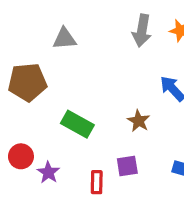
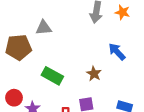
gray triangle: (64, 39) -> (44, 28), moved

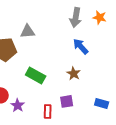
blue arrow: (117, 52) -> (81, 46), moved

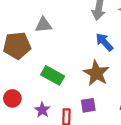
brown star: (74, 73) -> (96, 73), size x1.6
purple star: (18, 105) -> (42, 110), moved

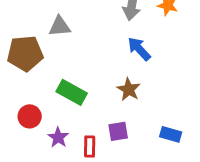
brown star: (96, 73) -> (129, 89), size x0.7
red circle: (12, 98) -> (30, 116), moved

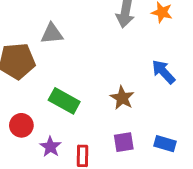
blue arrow: (139, 49) -> (163, 72), moved
purple square: (118, 131) -> (124, 142), moved

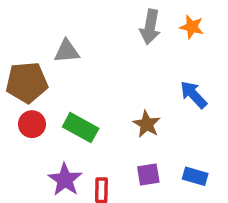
red circle: (21, 125) -> (32, 124), moved
purple star: (50, 147) -> (65, 180), size x1.4

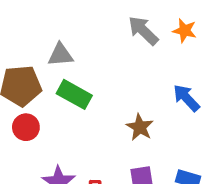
gray arrow: (150, 27) -> (143, 31), turned 124
green rectangle: (81, 128) -> (74, 94), moved

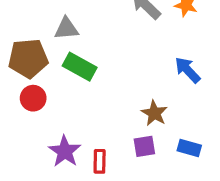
brown star: (140, 127) -> (154, 113), moved

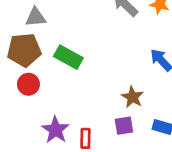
gray triangle: (66, 28) -> (36, 17), moved

